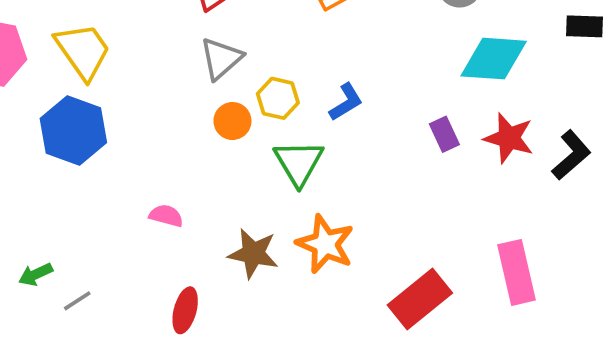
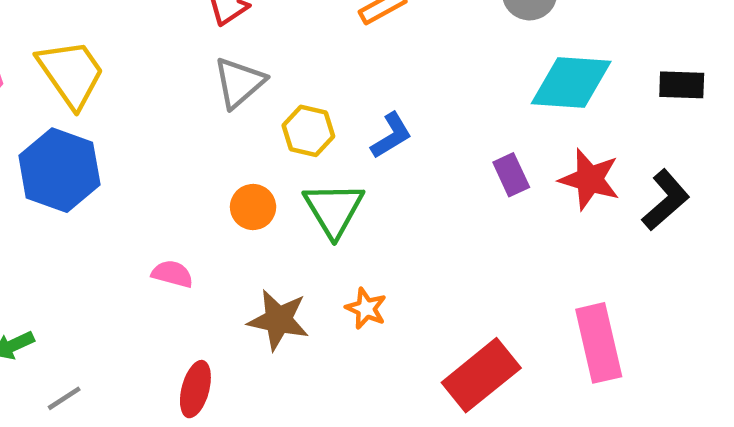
black rectangle: (585, 26) -> (682, 85), moved
orange circle: (232, 121) -> (253, 207), moved
orange star: (325, 244) -> (366, 308), size x0.6
gray line: (77, 301) -> (64, 398), moved

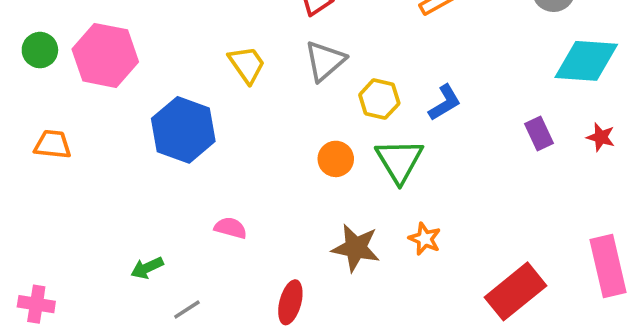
yellow trapezoid: (71, 73) -> (247, 65), moved, size x0.7
red star: (590, 179) -> (601, 137), size x0.6
pink semicircle: (172, 274) -> (230, 228), moved

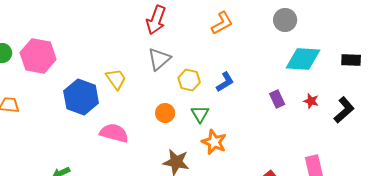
yellow trapezoid: (247, 65) -> (116, 79), moved
green triangle: (399, 161) -> (200, 114), size x0.7
pink semicircle: (230, 228) -> (114, 133), moved, size x1.6
orange star: (425, 239) -> (214, 142), moved, size x1.4

